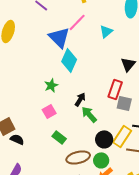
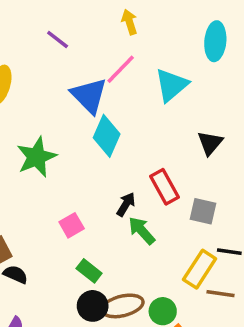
cyan triangle: (106, 31) -> (171, 85), size x1.5
green star: (51, 85) -> (37, 157), moved, size x1.6
red rectangle: (115, 89) -> (164, 187), moved, turned -48
black circle: (104, 139) -> (93, 306), moved

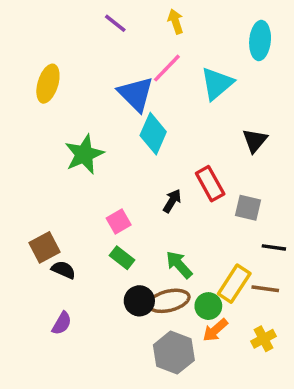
purple line: (58, 39) -> (115, 23), moved
green arrow: (142, 231) -> (179, 265), moved
yellow rectangle: (200, 269) -> (234, 284), moved
green rectangle: (89, 271) -> (122, 258), moved

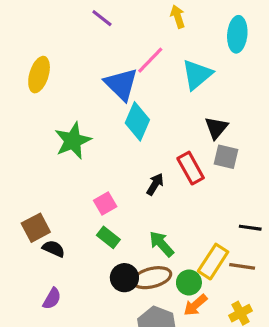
yellow arrow: (176, 22) -> (178, 17), moved
black triangle: (255, 140) -> (216, 128), moved
gray square: (248, 208) -> (226, 157), moved

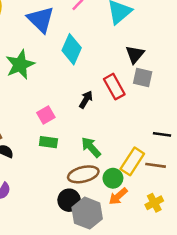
blue triangle: (121, 84) -> (41, 19), moved
green rectangle: (108, 237) -> (48, 142), turned -30
black circle: (124, 278) -> (69, 200), moved

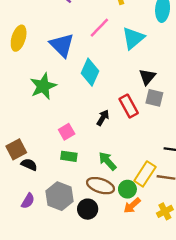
brown ellipse: (83, 174) -> (101, 186), turned 32
gray hexagon: (87, 213) -> (60, 196), moved

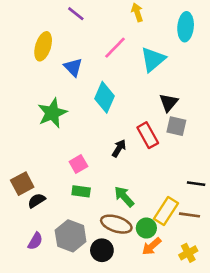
yellow ellipse: (19, 38) -> (43, 46), moved
blue triangle: (62, 45) -> (73, 67), size x0.7
black semicircle: (29, 165) -> (37, 201), turned -56

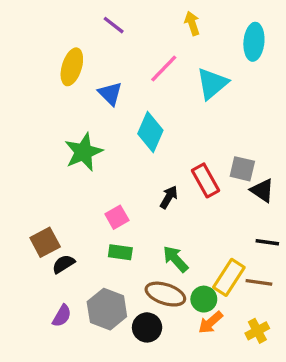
black triangle: (169, 103) -> (262, 190), moved, turned -36

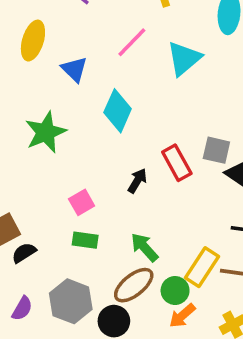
brown ellipse: (165, 294) -> (134, 285), turned -57

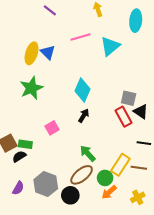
yellow ellipse: (33, 41) -> (31, 53), moved
pink line: (132, 42) -> (81, 37), turned 30
cyan diamond: (118, 111) -> (83, 90), moved
red rectangle: (177, 163) -> (123, 117), moved
green rectangle: (85, 240) -> (25, 144), moved

